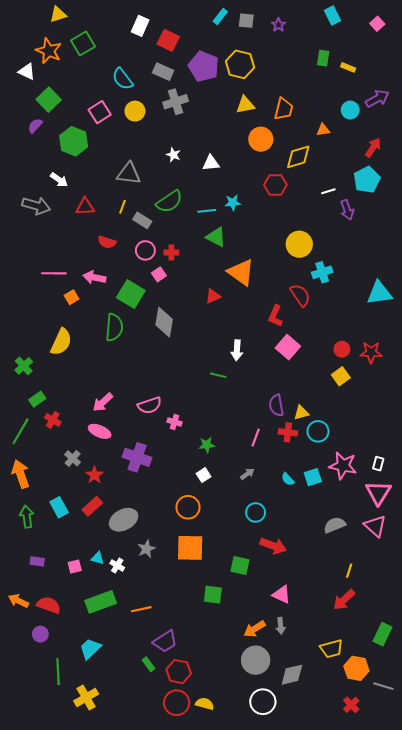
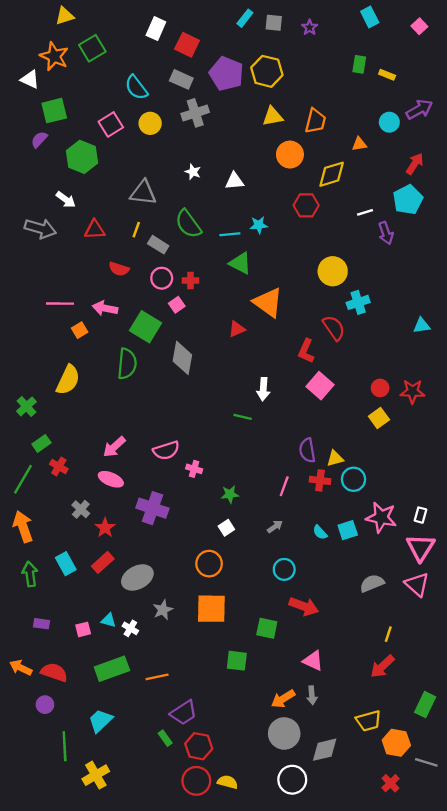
green square: (49, 100) -> (54, 111), turned 30
green semicircle: (169, 202) -> (188, 224), turned 88
cyan triangle: (379, 293) -> (422, 326), size x0.6

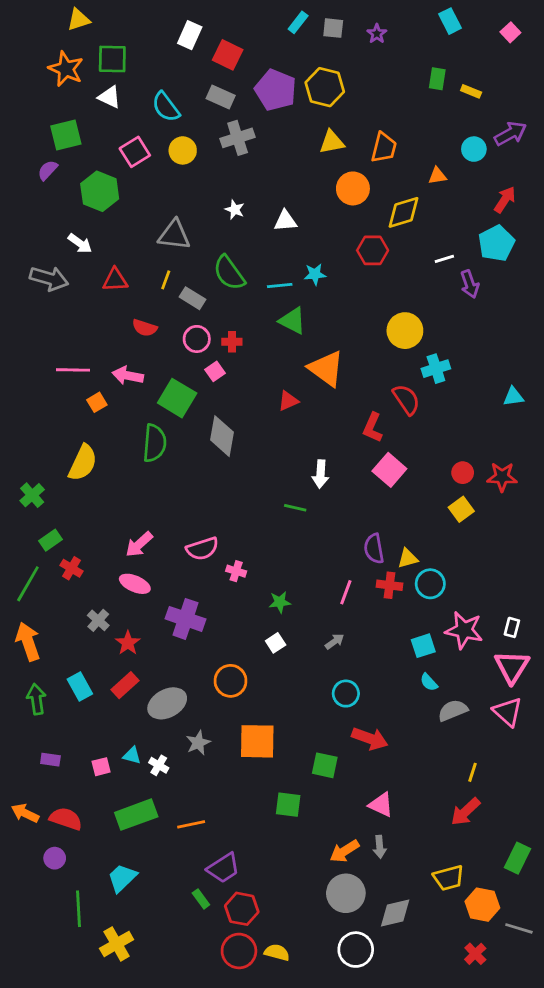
green square: (92, 48) -> (112, 59), turned 32
white triangle: (30, 79) -> (110, 97), moved
cyan semicircle: (320, 532) -> (429, 682), moved
orange circle: (209, 564) -> (230, 681), moved

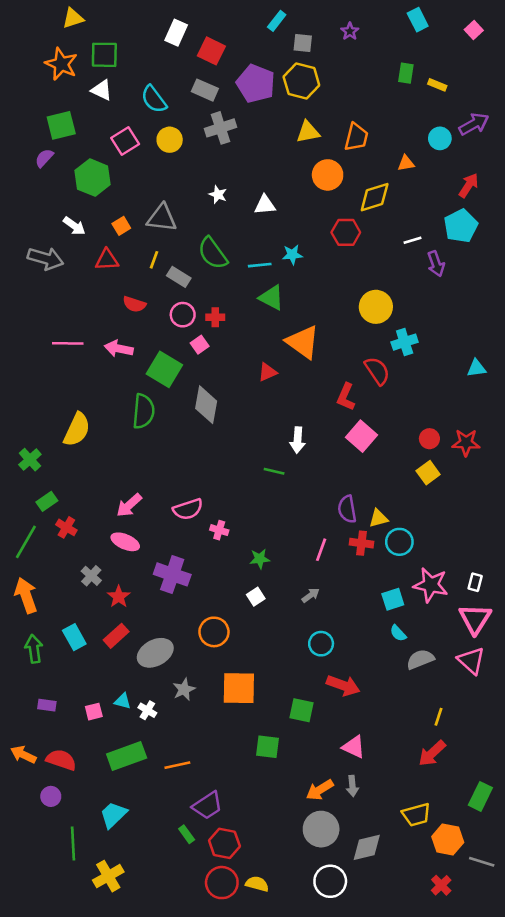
gray square: (333, 28) -> (303, 43), moved
orange square: (97, 402) -> (121, 226), moved

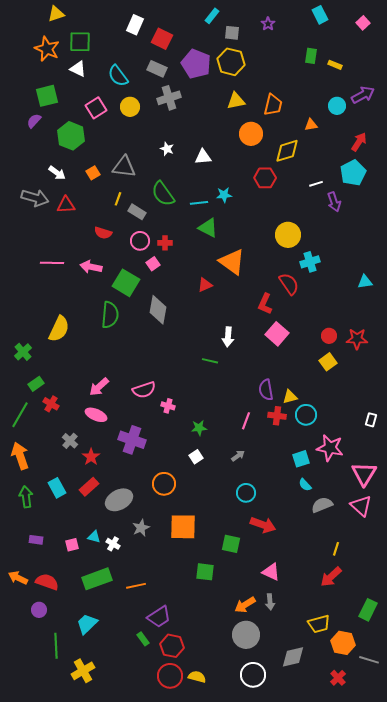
red triangle: (107, 260) -> (66, 205), moved
white rectangle: (475, 582) -> (371, 420), moved
gray diamond: (367, 847) -> (293, 657), moved

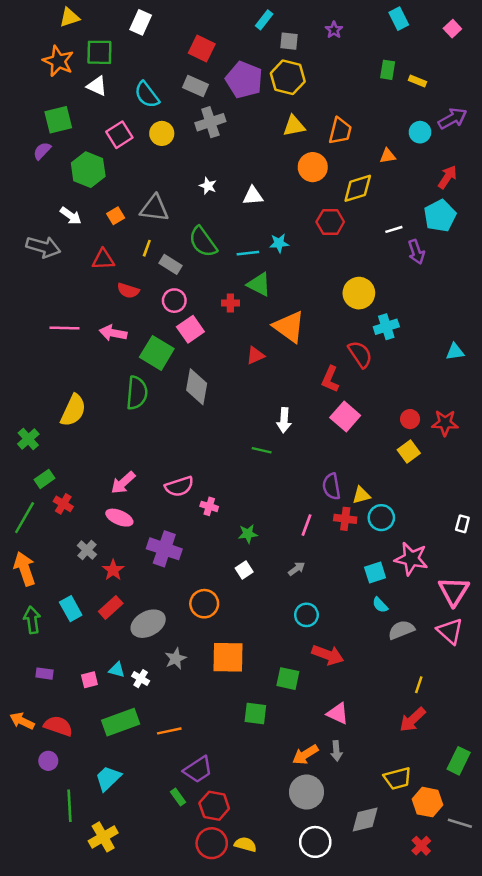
white rectangle: (135, 25) -> (141, 22), moved
red triangle: (66, 205) -> (103, 259), moved
red cross: (165, 243) -> (230, 303), moved
pink square: (153, 264) -> (190, 329), size x1.5

